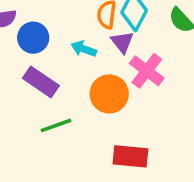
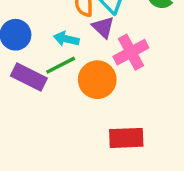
pink cross: (147, 71) -> (131, 52), turned 32
green line: (56, 125) -> (61, 65), moved

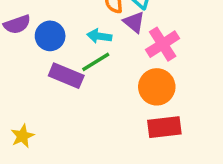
orange circle: (97, 80) -> (157, 87), moved

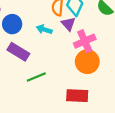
green line: (96, 62) -> (36, 77), moved
orange circle: (157, 87) -> (87, 62), moved

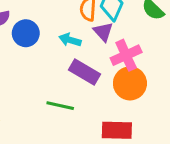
purple rectangle: (18, 52) -> (84, 72), moved
green line: (36, 77) -> (60, 106), turned 36

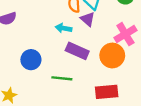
blue circle: (26, 33) -> (31, 60), moved
pink cross: (126, 55) -> (125, 34), moved

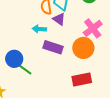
green line: (62, 78) -> (24, 69), moved, turned 36

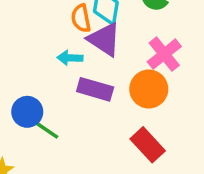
purple triangle: (59, 19) -> (104, 39), size x1.5
red rectangle: (82, 79) -> (148, 145), turned 60

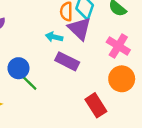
pink cross: (164, 54) -> (118, 46), turned -30
orange circle: (149, 89) -> (122, 79), moved

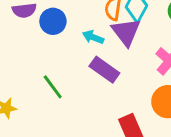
blue circle: (18, 68) -> (53, 21), moved

